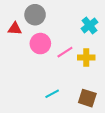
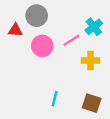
pink line: (65, 52) -> (71, 40), moved
cyan line: (52, 94) -> (55, 99), turned -48

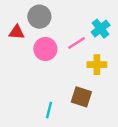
cyan line: (55, 99) -> (49, 110), moved
brown square: (92, 103) -> (81, 97), moved

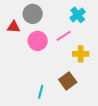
cyan cross: (101, 29) -> (78, 15), moved
brown square: (81, 97) -> (68, 81), turned 36

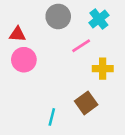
gray circle: (33, 14) -> (58, 16), moved
pink circle: (38, 41) -> (24, 60), moved

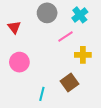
red triangle: (18, 34) -> (14, 27), turned 48
pink circle: (24, 60) -> (19, 62), moved

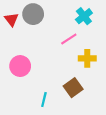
gray circle: (47, 13) -> (33, 14), moved
red triangle: (14, 27) -> (11, 19), moved

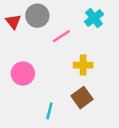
pink line: (69, 39) -> (61, 36), moved
yellow cross: (87, 58) -> (83, 65), moved

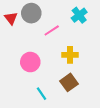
pink circle: (23, 73) -> (30, 62), moved
cyan line: (49, 111) -> (41, 94), turned -48

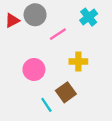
red triangle: (11, 18) -> (12, 20), turned 40
brown square: (69, 82) -> (66, 92), moved

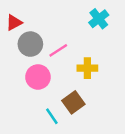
gray circle: (35, 15) -> (30, 44), moved
pink line: (58, 34) -> (58, 50), moved

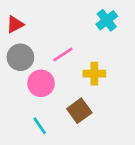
gray circle: (30, 44) -> (20, 57), moved
cyan line: (52, 116) -> (40, 126), moved

